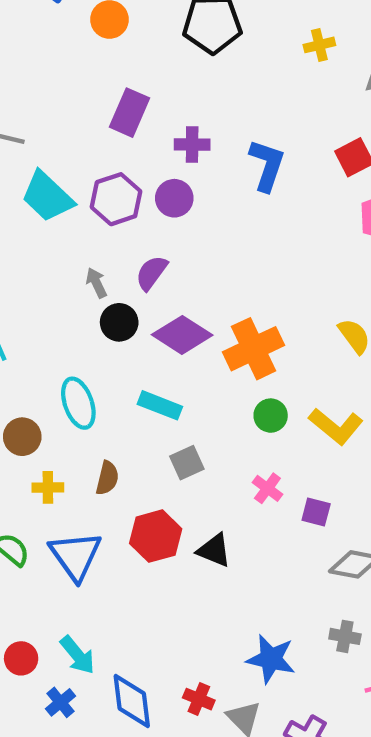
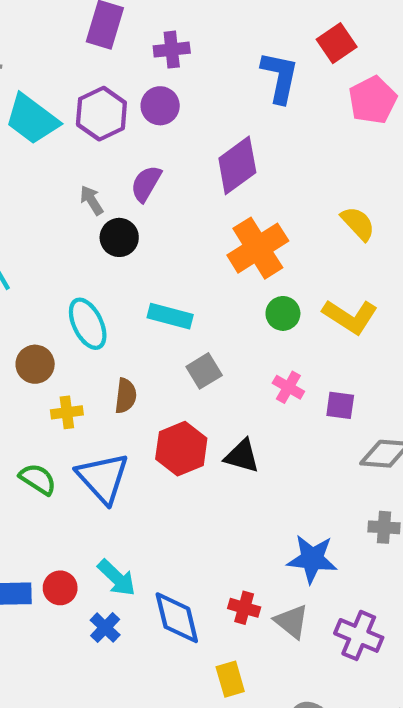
blue L-shape: (267, 165) -> (280, 77), moved
purple diamond: (182, 335) -> (237, 165), moved, turned -62

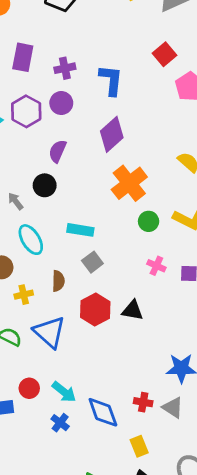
blue L-shape: (280, 77) -> (111, 80), moved
gray arrow: (92, 200) -> (16, 201), moved
gray square: (204, 371) -> (92, 262), moved
red circle: (60, 588) -> (29, 388), moved

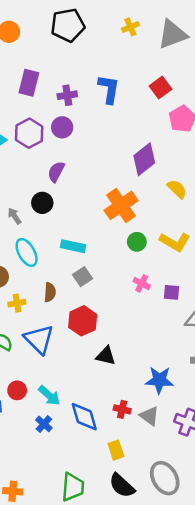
blue L-shape: (111, 80) -> (109, 89), moved
purple diamond: (112, 134) -> (144, 159), moved
black triangle: (132, 310) -> (106, 356), moved

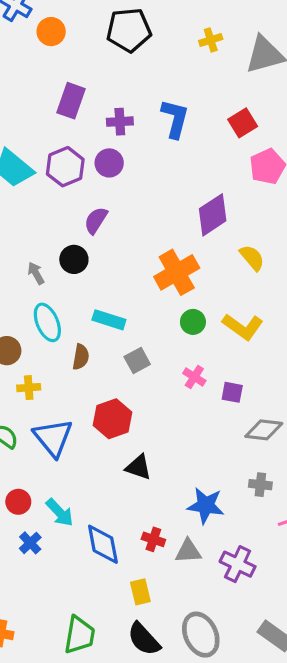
gray square: (83, 277) -> (137, 360), moved
brown semicircle: (50, 292) -> (81, 357), moved
gray triangle: (149, 416) -> (188, 551), turned -45
blue cross: (44, 424) -> (30, 543), moved

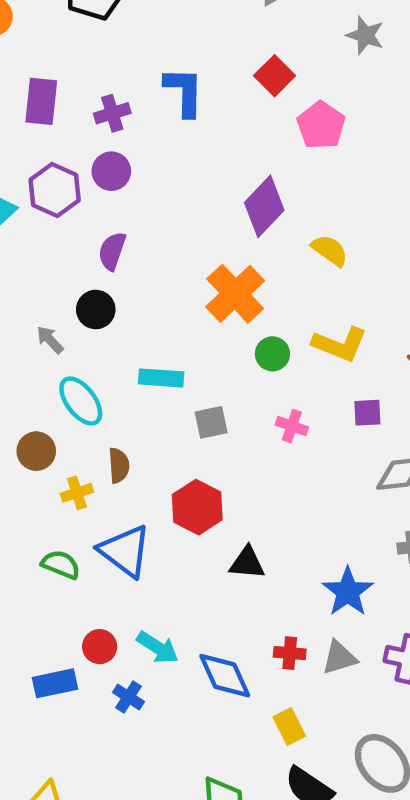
brown semicircle: (81, 357) -> (119, 465), moved
gray square: (137, 360) -> (211, 422), turned 30
purple square: (232, 392) -> (367, 413), moved
blue star: (206, 505) -> (348, 592), turned -30

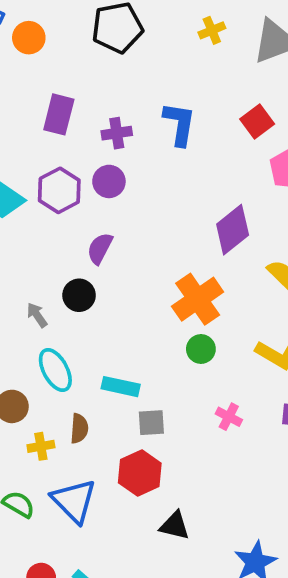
green circle: (272, 354) -> (201, 349), moved
cyan rectangle: (161, 378) -> (121, 387), moved
gray square: (211, 422) -> (151, 423), moved

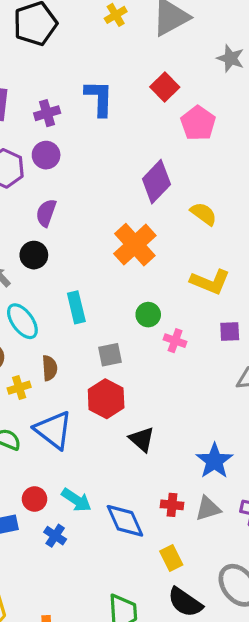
green circle: (201, 349) -> (148, 315), moved
cyan rectangle: (121, 387) -> (76, 307), moved, turned 72
black triangle: (175, 526) -> (142, 439), turned 36

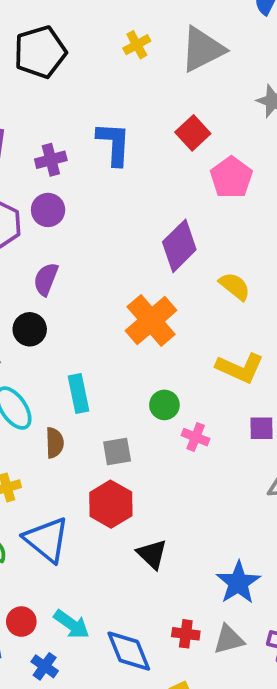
brown semicircle: (50, 368) -> (55, 443), moved

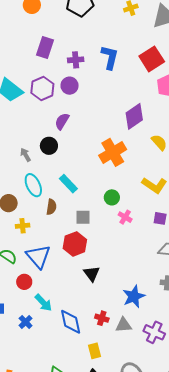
red square: (193, 133) -> (152, 59), size x1.4
cyan rectangle: (79, 394) -> (68, 184), turned -42
red circle: (21, 622) -> (24, 282), moved

